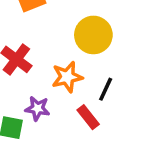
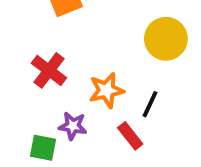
yellow circle: (93, 35) -> (166, 39), moved

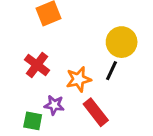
black line: (150, 104) -> (112, 71), moved
red rectangle: (130, 136) -> (96, 112), size x1.4

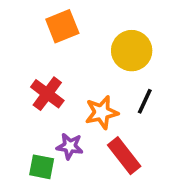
yellow circle: (122, 42) -> (132, 51), moved

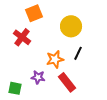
red cross: (47, 94) -> (22, 37), moved
green square: (42, 167) -> (15, 88), moved

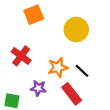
red cross: (22, 37) -> (21, 56), moved
black line: (78, 53) -> (82, 71), moved, turned -72

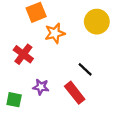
yellow circle: (76, 30) -> (97, 22), moved
orange star: (58, 67) -> (55, 33), moved

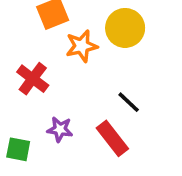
yellow circle: (97, 22) -> (125, 28), moved

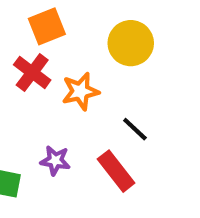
orange star: (82, 46) -> (80, 91), moved
red cross: (33, 79) -> (32, 72), moved

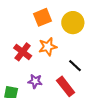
orange square: (47, 26) -> (42, 17), moved
red cross: (32, 72) -> (23, 52), moved

